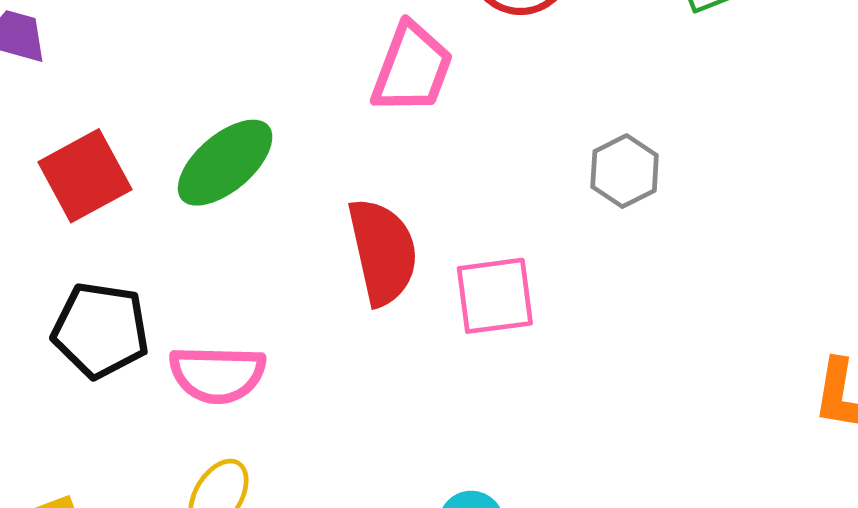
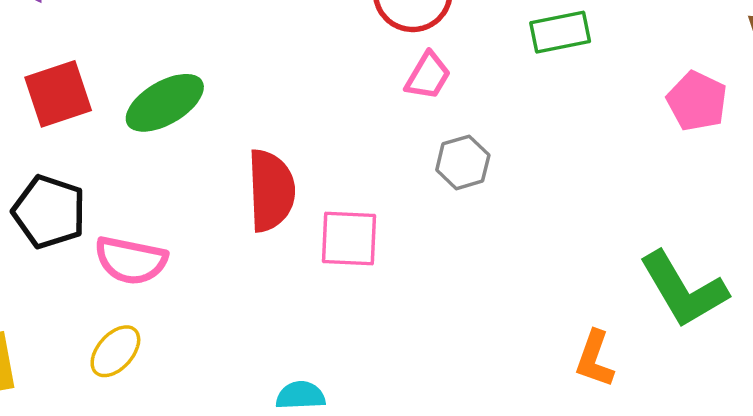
pink trapezoid: (412, 68) -> (428, 76), moved, size x0.7

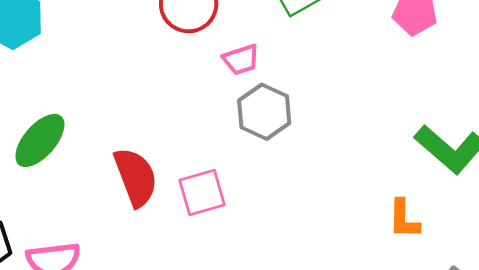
pink trapezoid: (428, 76) -> (241, 60), moved, turned 60
gray hexagon: (463, 162) -> (264, 112), size x1.4

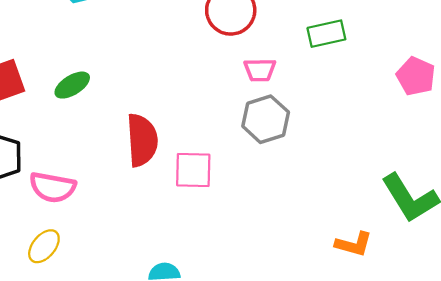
green ellipse: (40, 140) -> (72, 85), size x0.7
orange L-shape: (404, 219) -> (354, 244), turned -93

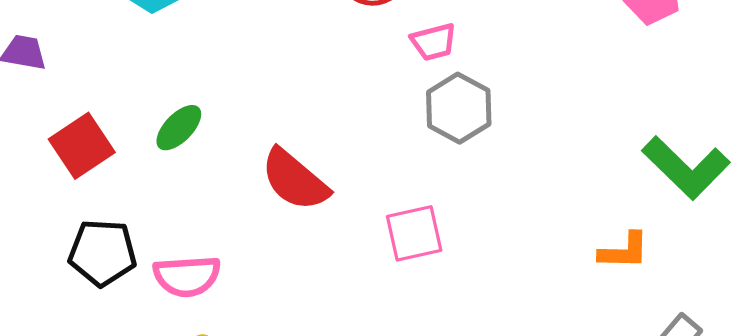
red semicircle: (142, 140) -> (295, 180), turned 148
pink square: (193, 170) -> (414, 233), moved

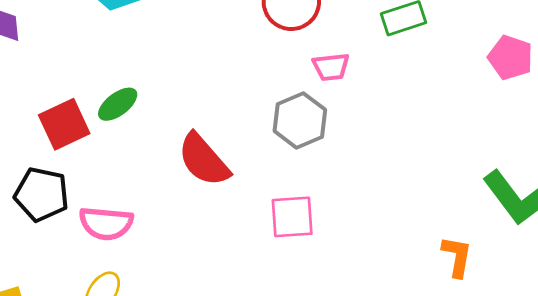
gray hexagon: (459, 108) -> (300, 120), moved
red square: (82, 146) -> (64, 124), moved
orange L-shape: (624, 251) -> (457, 257), turned -90

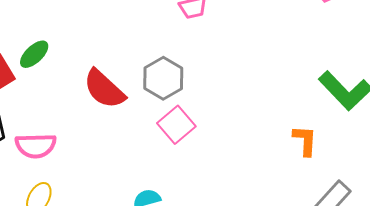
gray hexagon: (300, 120) -> (163, 78), moved
pink square: (292, 217) -> (176, 125), turned -30

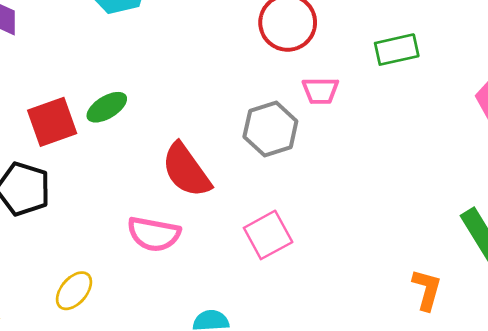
gray hexagon: (163, 78) -> (270, 129), moved
pink semicircle: (36, 146) -> (154, 234), moved

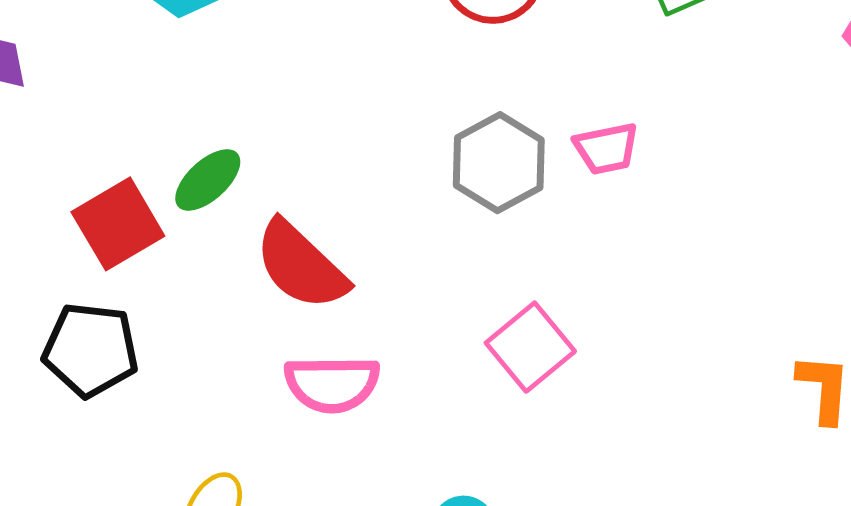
pink trapezoid: (321, 91) -> (606, 148), moved
red semicircle: (186, 170) -> (301, 265), moved

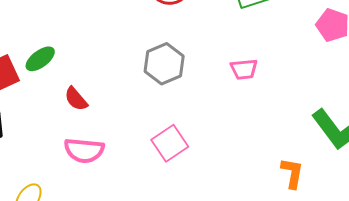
pink trapezoid: (606, 148) -> (244, 69), moved
red semicircle: (301, 265) -> (76, 99), size x0.6

